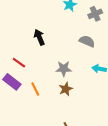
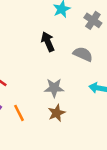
gray cross: (95, 14) -> (93, 20), turned -32
black arrow: (39, 37) -> (48, 42), moved

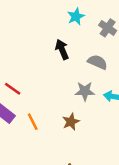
gray star: (54, 88) -> (85, 91), moved

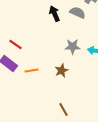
gray semicircle: (97, 62) -> (78, 13), moved
orange line: (33, 122) -> (32, 71), turned -72

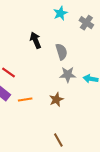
gray semicircle: (78, 13) -> (61, 52), moved, turned 49
black arrow: (55, 14) -> (35, 40), moved

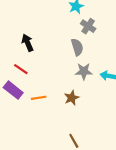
gray cross: (86, 23) -> (88, 26), moved
black arrow: (35, 40) -> (28, 43), moved

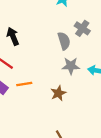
gray cross: (88, 26) -> (82, 28), moved
orange line: (39, 98) -> (24, 84), moved

